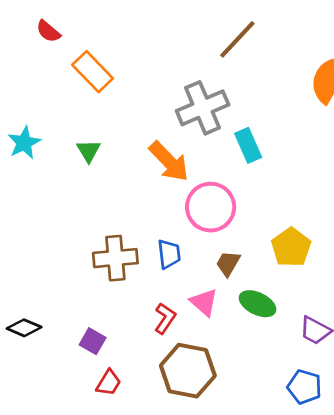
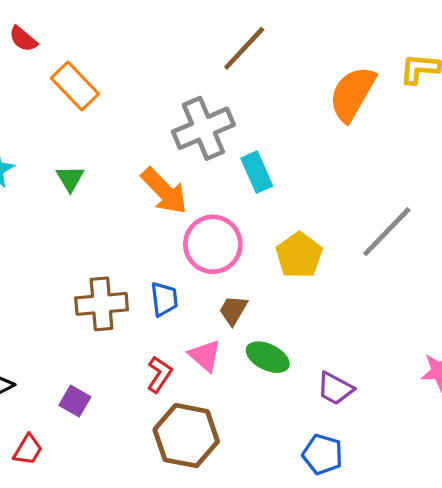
yellow pentagon: (291, 247) -> (299, 255), moved
red trapezoid: (109, 383) -> (28, 450), moved

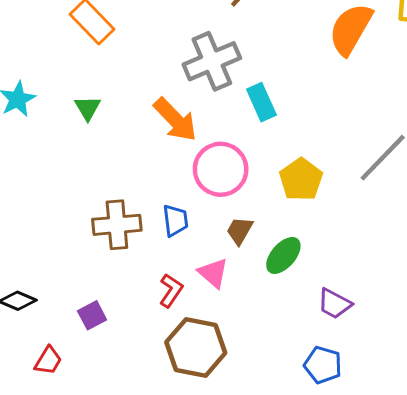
green ellipse: (268, 357) -> (283, 255), moved, turned -75
purple square: (75, 401) -> (92, 315), turned 32

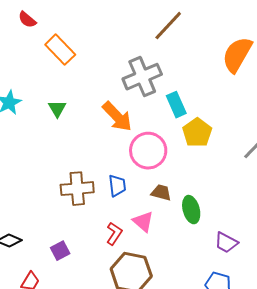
yellow pentagon: (301, 180) -> (197, 133), moved
brown trapezoid: (240, 231) -> (161, 193), turned 75
green ellipse: (283, 255) -> (191, 210), turned -56

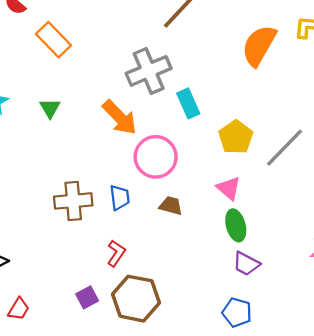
yellow pentagon: (197, 133) -> (236, 137), moved
green ellipse: (191, 210) -> (236, 225), moved
pink triangle: (143, 222) -> (229, 188), moved
purple square: (60, 251) -> (87, 297), moved

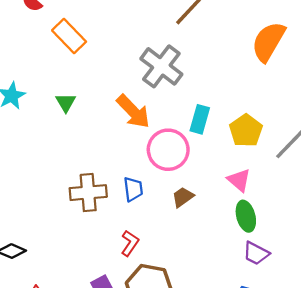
gray cross: (149, 71) -> (161, 66), turned -30
cyan rectangle: (188, 103) -> (200, 119), moved, turned 40
brown trapezoid: (171, 206) -> (183, 197), turned -50

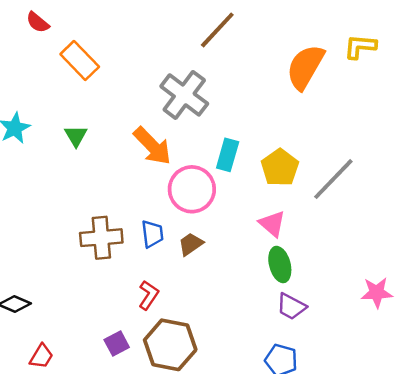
brown trapezoid: (183, 197) -> (191, 244), moved

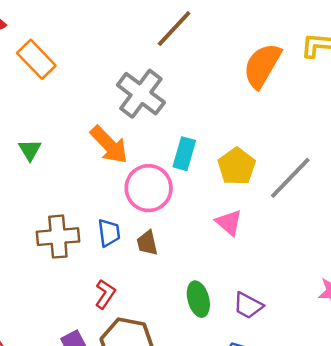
green triangle: (76, 136) -> (30, 150), moved
brown trapezoid: (191, 244) -> (147, 243), turned -68
green ellipse: (280, 265) -> (198, 299), moved

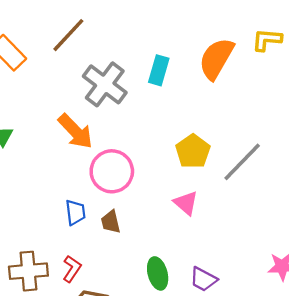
brown line: (174, 29) -> (68, 35), moved
cyan rectangle: (184, 154) -> (159, 70), moved
brown cross: (58, 237) -> (28, 271), moved

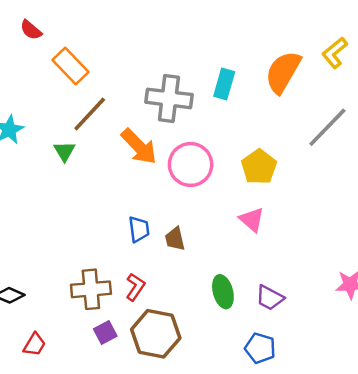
brown line: (68, 35) -> (90, 114), moved
yellow L-shape: (267, 40) -> (335, 53), turned -44
gray cross: (105, 84) -> (169, 98), turned -30
gray line: (242, 162) -> (327, 127), moved
pink circle: (112, 171) -> (191, 164), moved

